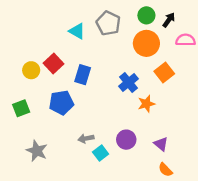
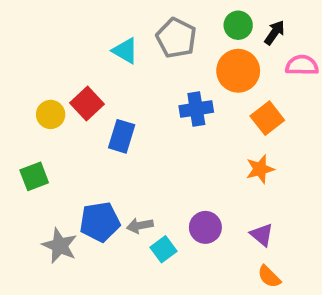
blue rectangle: (83, 75) -> (122, 136), moved
blue cross: (129, 83) -> (196, 109), moved, turned 30
blue pentagon: (61, 103) -> (100, 222), moved
orange star: (146, 104) -> (260, 169), moved

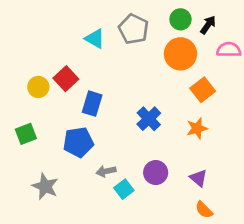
blue cross: (196, 109) -> (149, 119), moved, turned -35
blue pentagon: (100, 222) -> (78, 142), moved

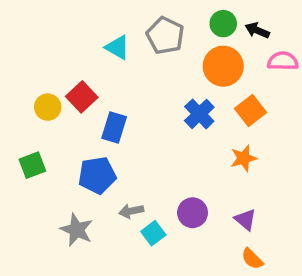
black arrow: (208, 25) -> (257, 30), turned -102
blue cross: (149, 119) -> (199, 114), moved
gray star: (45, 186) -> (77, 230), moved

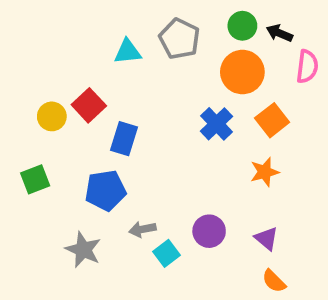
cyan triangle: (118, 47) -> (128, 52), turned -36
pink semicircle: (283, 61) -> (307, 66), turned 96

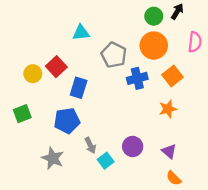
black arrow: (279, 33) -> (177, 11), moved, turned 98
gray pentagon: (179, 39) -> (114, 55), moved
blue cross: (216, 124) -> (137, 78), turned 30
gray arrow: (142, 229) -> (90, 145), turned -105

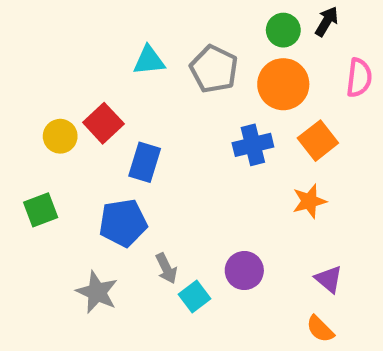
gray pentagon: (114, 55) -> (214, 69), moved
purple triangle: (169, 151) -> (329, 279), moved

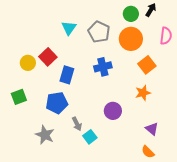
cyan triangle: (149, 60) -> (69, 28), turned -49
blue cross: (253, 145) -> (103, 67), moved
purple circle: (244, 271) -> (113, 111), moved

